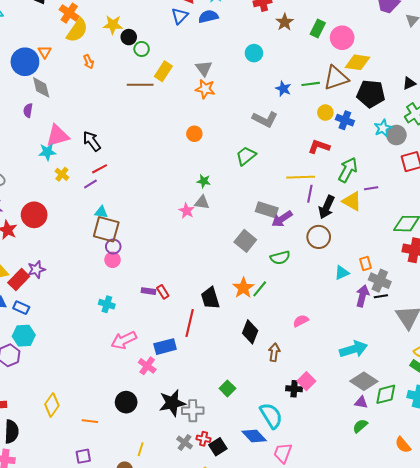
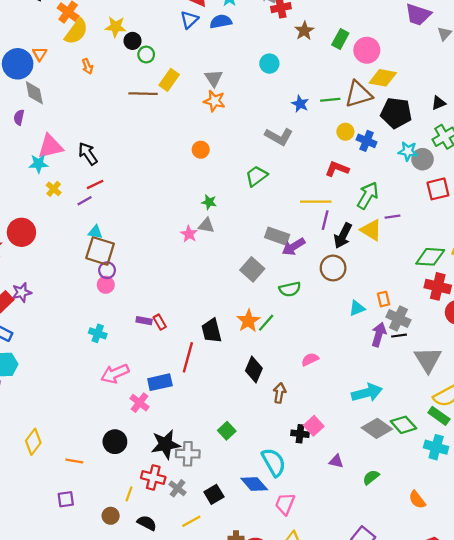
cyan star: (383, 128) -> (408, 151), turned 30
green diamond: (386, 394) -> (403, 425), moved, turned 60
purple triangle: (361, 402) -> (336, 461), moved
red cross: (204, 439) -> (153, 477), moved, size x1.5

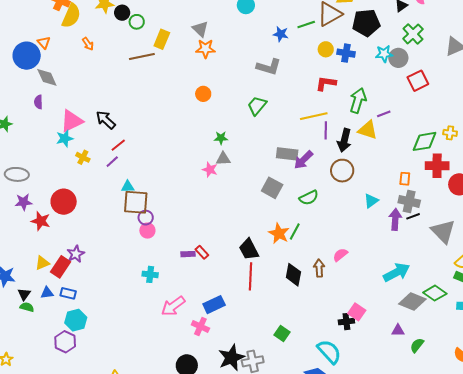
orange rectangle: (383, 299) -> (405, 179), moved, turned 32
red line: (188, 357) -> (250, 276), moved
brown arrow: (279, 393) -> (319, 268), moved
purple triangle: (336, 461) -> (398, 330), moved

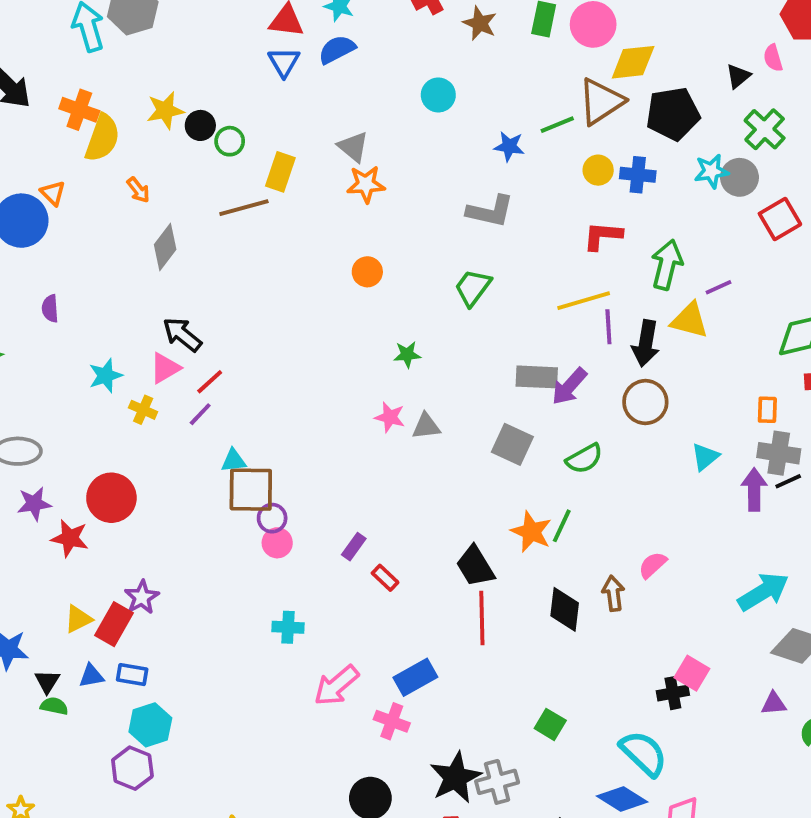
gray diamond: (47, 77) -> (165, 247), moved, turned 65
pink triangle: (72, 121) -> (165, 368), moved, size x0.7
gray triangle: (223, 159) -> (426, 426), moved
purple rectangle: (188, 254) -> (354, 547), moved, turned -48

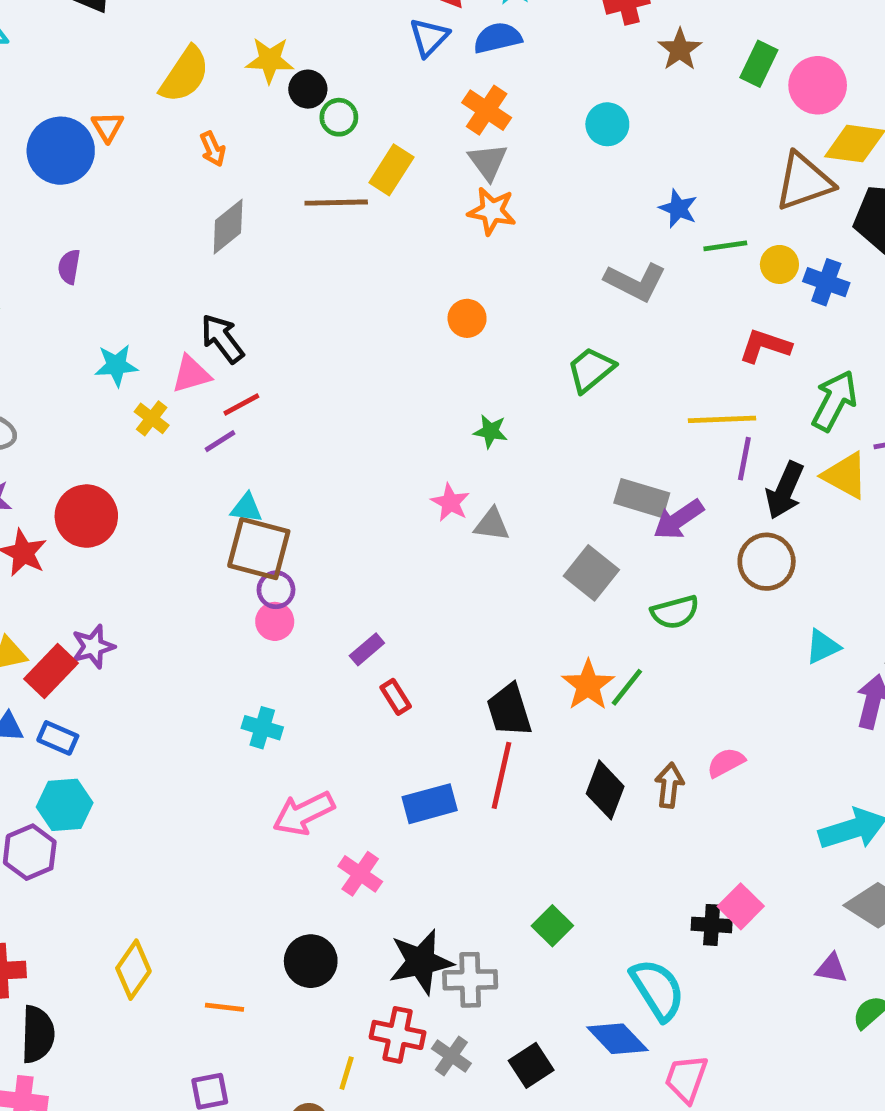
orange cross: (79, 110) -> (487, 110), moved
green line: (557, 125) -> (725, 246), moved
blue rectangle: (415, 677) -> (430, 804), moved

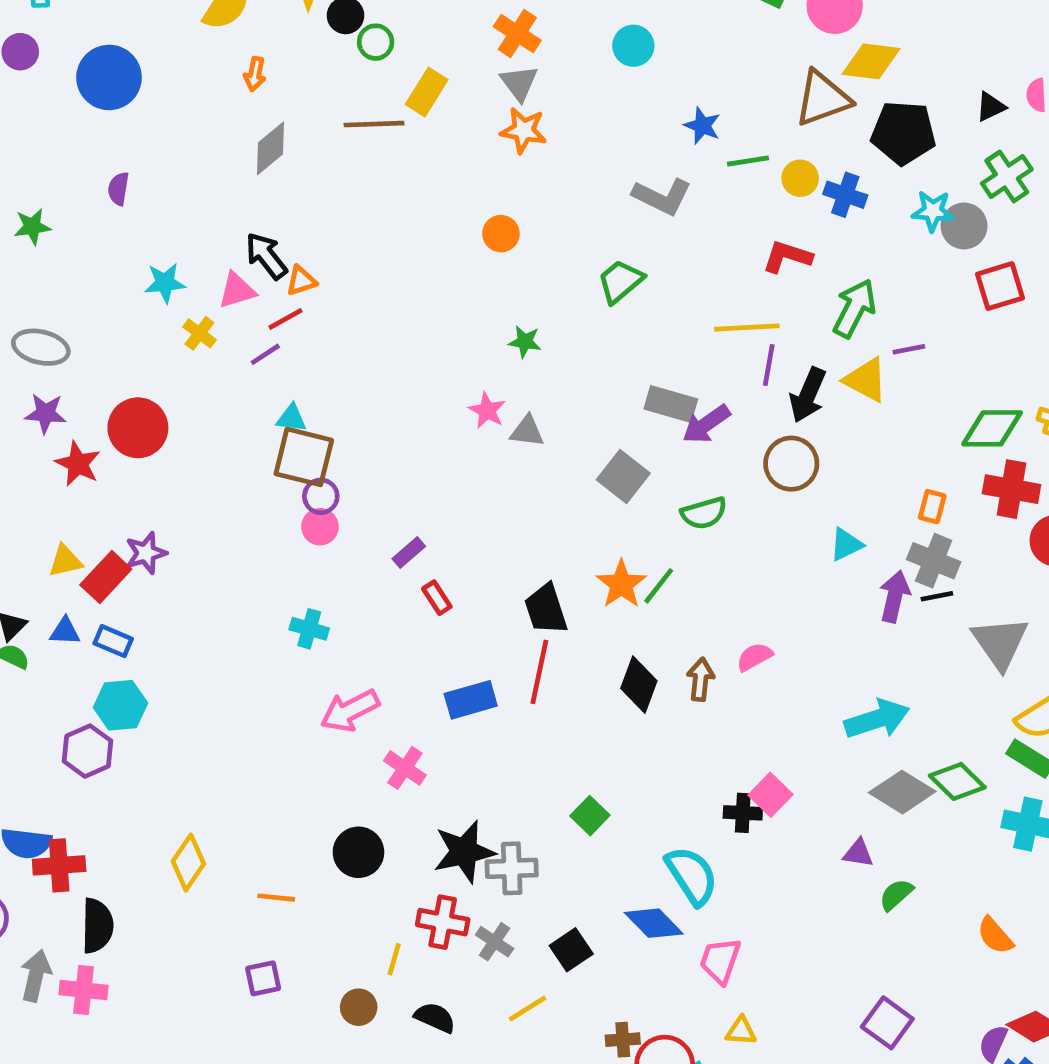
orange triangle: (108, 127) -> (301, 281), moved, turned 44
orange arrow: (213, 149) -> (255, 74), turned 36

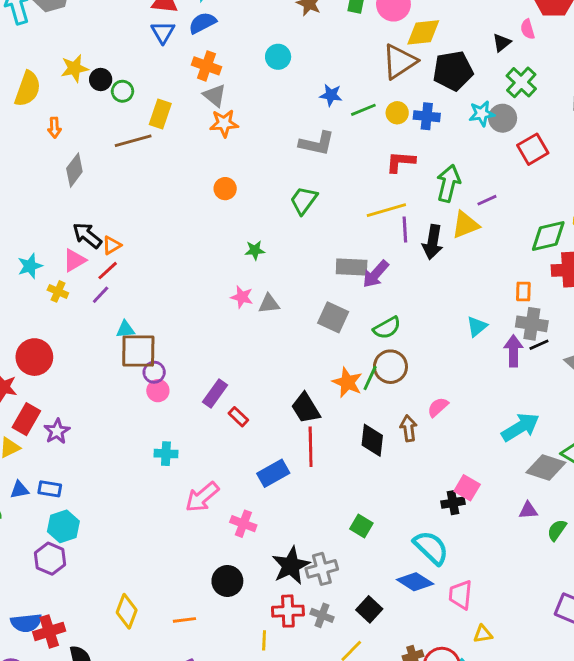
yellow triangle: (866, 380) -> (465, 225), turned -36
brown circle: (791, 464) -> (390, 367), moved
purple rectangle: (409, 552) -> (215, 394), size x1.4
red rectangle: (106, 577) -> (26, 419), moved

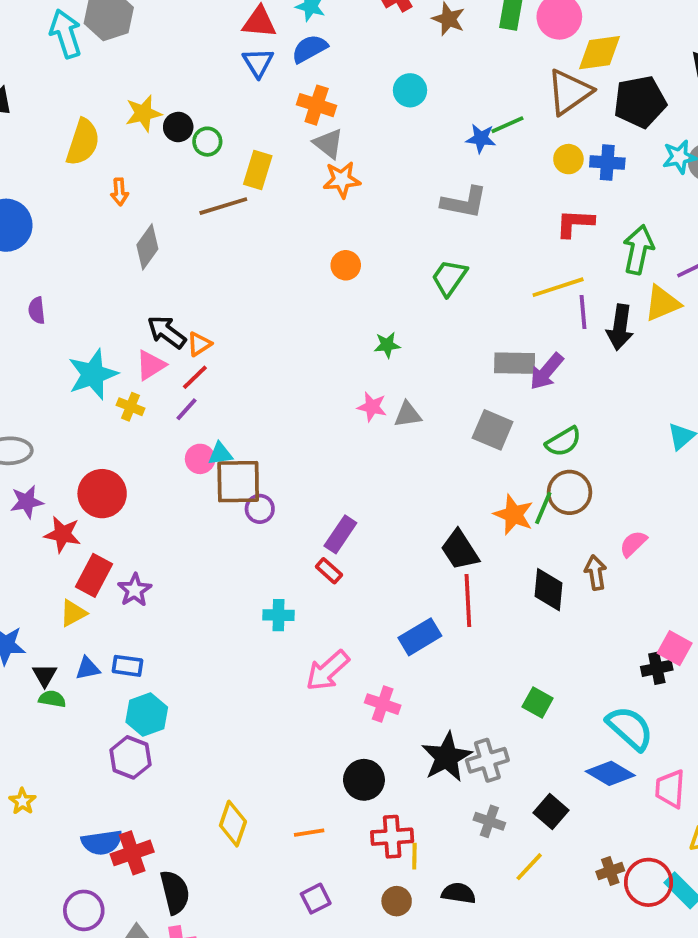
green line: (363, 110) -> (507, 125), moved
cyan star: (30, 266) -> (93, 374), size x1.5
pink circle: (158, 391) -> (200, 459), moved
red rectangle: (238, 417) -> (329, 571), moved
red cross: (288, 611) -> (392, 837), moved

